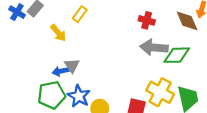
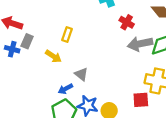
red cross: (147, 20) -> (127, 22), turned 32
gray triangle: (72, 66) -> (81, 74), moved

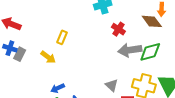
gray rectangle: (27, 41) -> (20, 54), moved
gray triangle: (81, 74) -> (112, 85), moved

